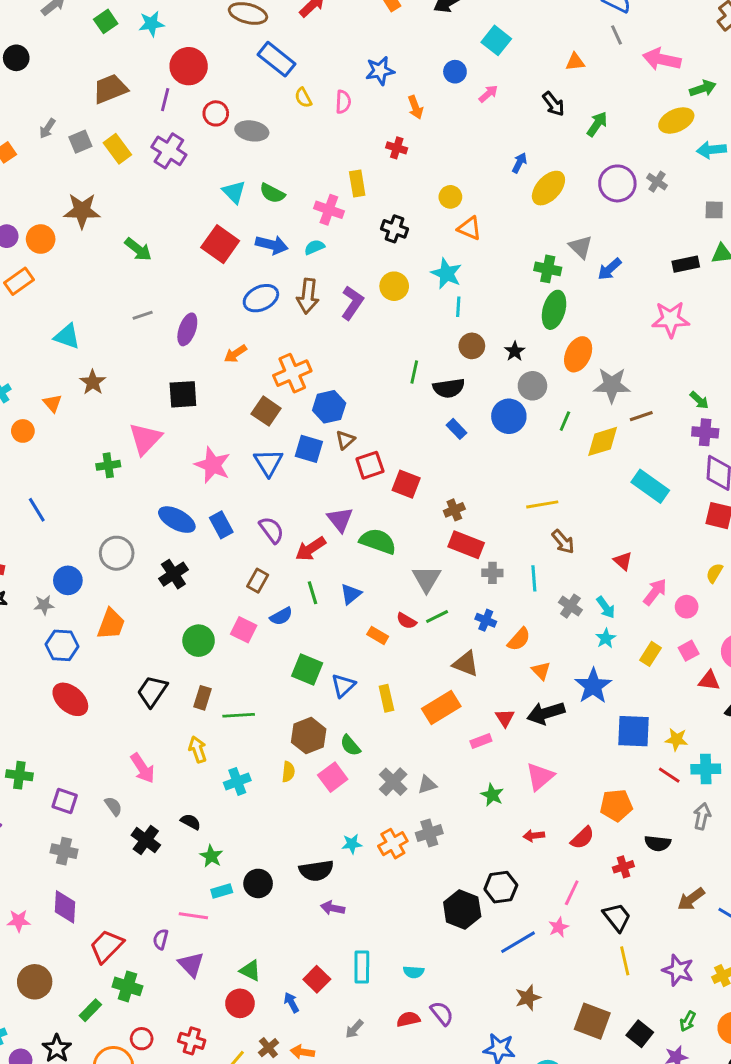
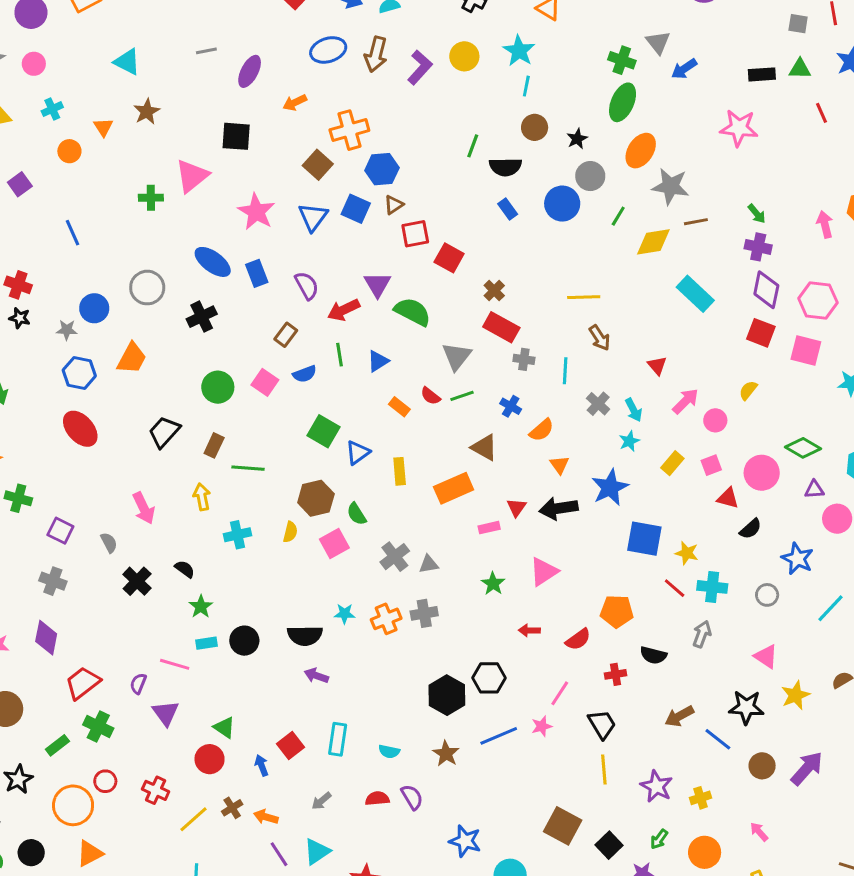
brown cross: (454, 510) -> (494, 291), turned -30
brown star: (528, 998) -> (446, 754), moved, turned -30

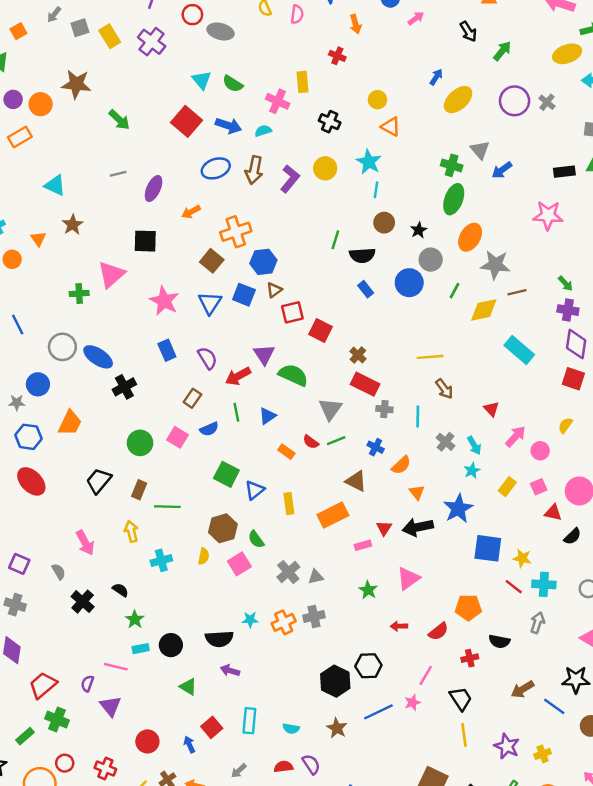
blue ellipse: (213, 262) -> (98, 357), moved
gray circle: (147, 288) -> (62, 347), moved
green triangle: (224, 727) -> (188, 687), moved

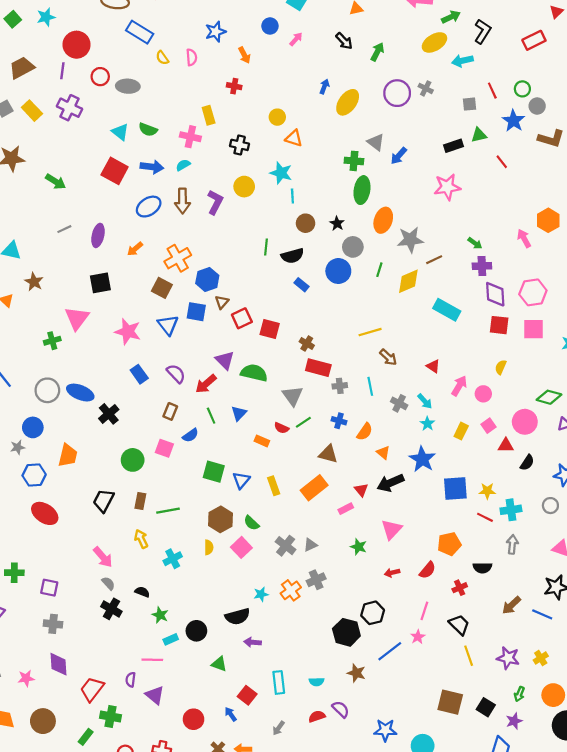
gray semicircle: (59, 572) -> (108, 583), moved

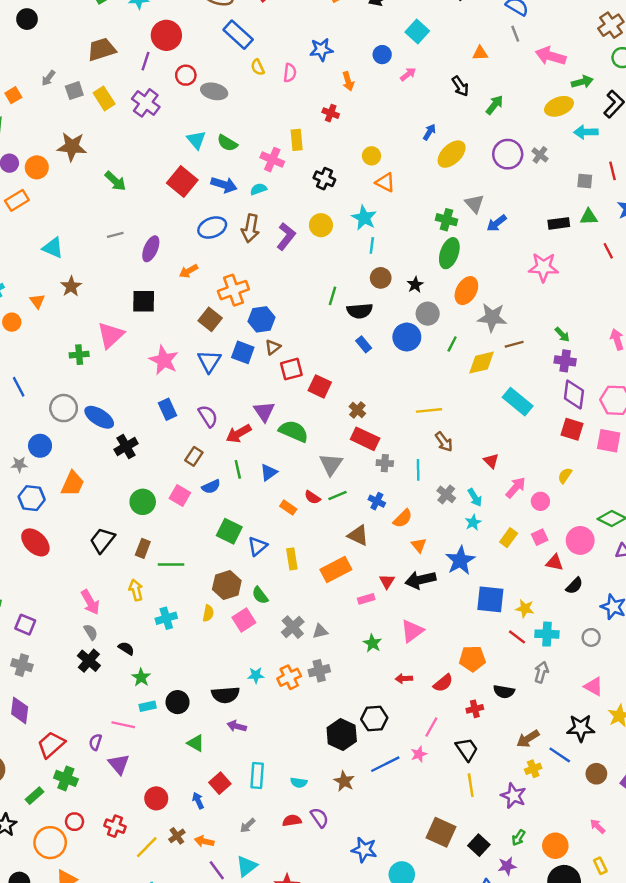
yellow cross: (541, 658) -> (533, 769), moved

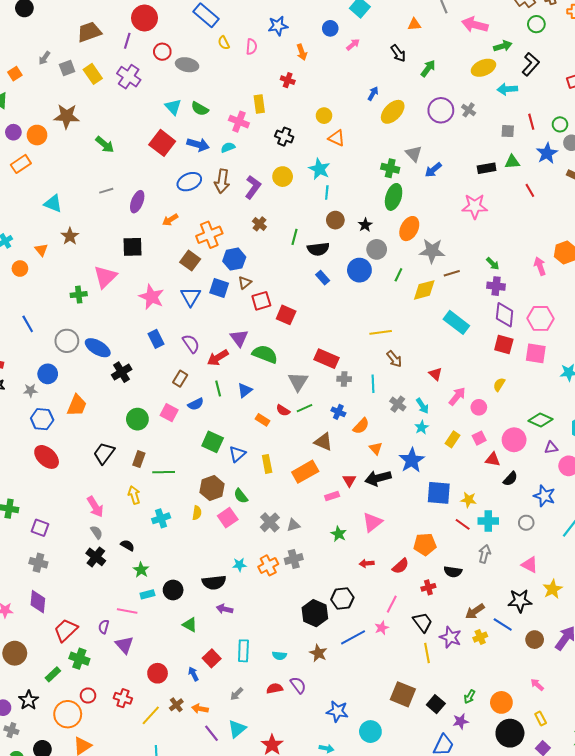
brown cross: (357, 410) -> (259, 224), moved
purple star: (513, 796) -> (450, 637), moved

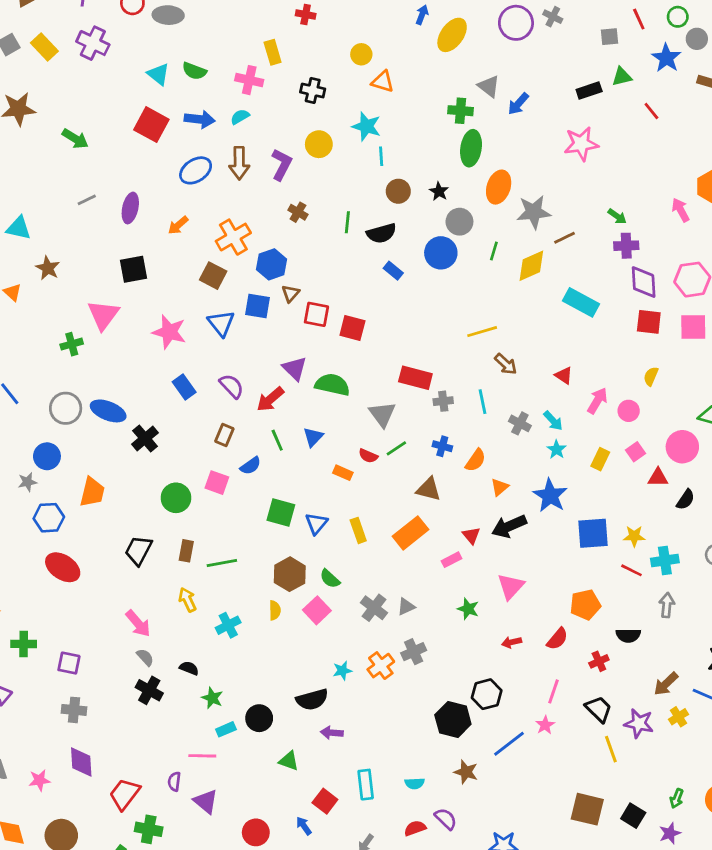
red square: (261, 301) -> (316, 314), turned 36
orange triangle: (376, 448) -> (500, 487), turned 40

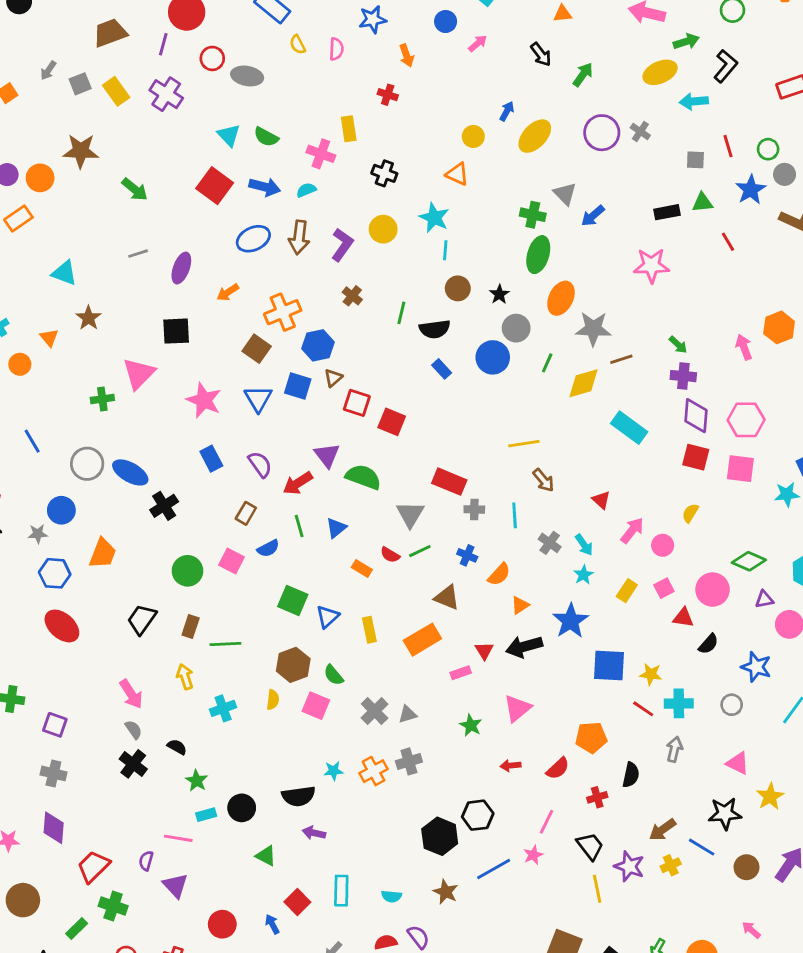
yellow circle: (361, 54) -> (473, 136), moved
pink square: (317, 610) -> (316, 706), turned -32
black semicircle: (628, 635) -> (631, 775), turned -85

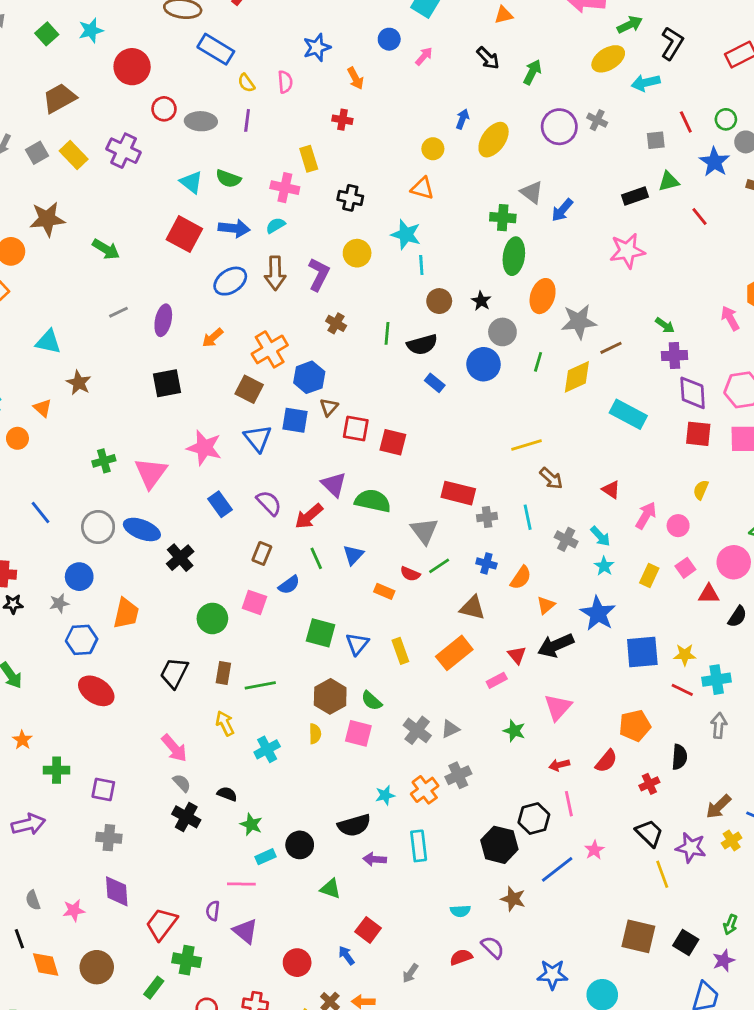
purple line: (163, 44) -> (247, 120), moved
pink triangle: (139, 374) -> (151, 473), moved
pink line: (546, 822) -> (569, 804), moved, turned -30
cyan rectangle: (341, 891) -> (419, 846), moved

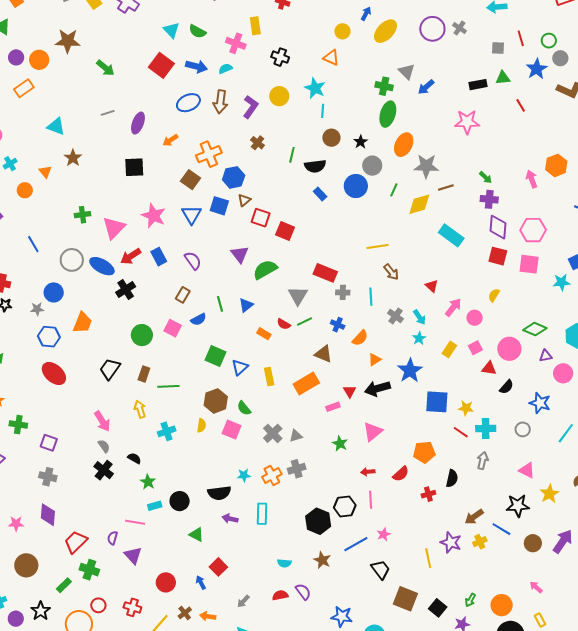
green semicircle: (373, 501) -> (265, 270), turned -50
red arrow: (309, 516) -> (131, 256), moved
black trapezoid: (649, 833) -> (381, 569), moved

